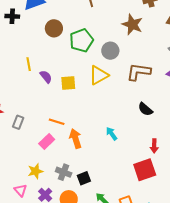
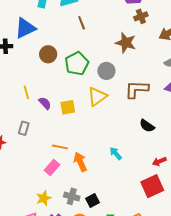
gray rectangle: (18, 122) -> (24, 128), moved
red arrow: (154, 146) -> (159, 161), turned 72

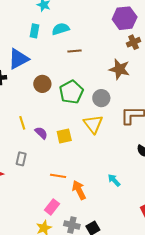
brown line: (82, 23) -> (74, 51), turned -72
yellow triangle: (97, 97) -> (93, 124), turned -30
pink rectangle: (52, 168) -> (52, 207), moved

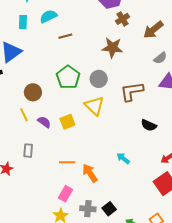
brown circle: (42, 84) -> (33, 92), moved

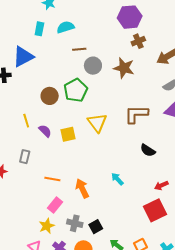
gray circle: (99, 79) -> (93, 66), moved
brown circle: (33, 92) -> (50, 96), moved
orange line: (67, 162) -> (52, 179), moved

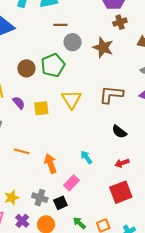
red arrow: (161, 186) -> (122, 163), moved
pink rectangle: (55, 205) -> (72, 183), moved

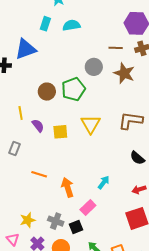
brown line: (60, 25) -> (116, 48), moved
cyan arrow: (86, 157) -> (104, 182), turned 72

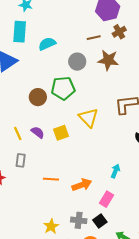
cyan rectangle: (45, 24) -> (20, 32), size x1.5
cyan semicircle: (71, 25) -> (47, 44), moved
green pentagon: (73, 89) -> (63, 88), turned 30
yellow line: (21, 113) -> (18, 133), moved
orange arrow: (68, 187) -> (82, 185), turned 102

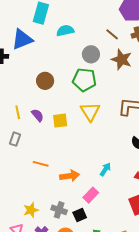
brown line: (94, 38) -> (112, 34), turned 40
green pentagon: (63, 88) -> (84, 80), moved

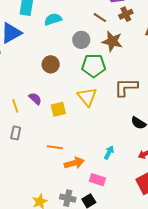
green pentagon: (84, 80) -> (94, 66), moved
brown circle: (45, 81) -> (51, 64), moved
purple semicircle: (38, 115) -> (35, 99), moved
orange line: (41, 164) -> (55, 147), moved
pink rectangle: (91, 195) -> (97, 180), turned 70

